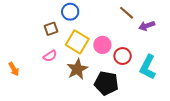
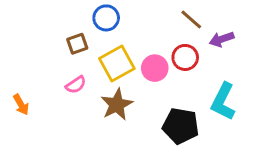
yellow square: (77, 42) -> (117, 64), turned 30
red circle: (123, 56) -> (185, 57), moved
black pentagon: (106, 83) -> (181, 126), moved

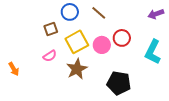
brown line: (191, 19) -> (99, 13), moved
purple arrow: (222, 39) -> (156, 14), moved
cyan L-shape: (223, 102) -> (153, 52), moved

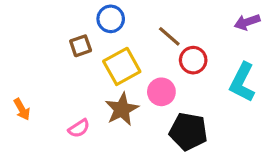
brown line: (99, 13) -> (169, 36), moved
pink circle: (102, 45) -> (161, 92), moved
pink semicircle: (50, 56) -> (79, 128), moved

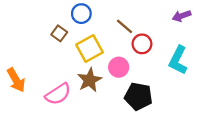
brown square: (81, 46) -> (59, 33), turned -35
orange arrow: (22, 109) -> (16, 80), size x1.5
pink semicircle: (79, 128) -> (58, 94), size x1.6

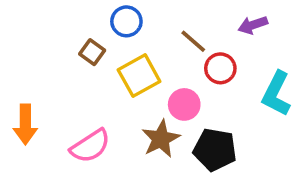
purple arrow: (182, 16) -> (253, 25), moved
orange arrow: (16, 80) -> (25, 124), turned 30
brown star: (90, 80) -> (161, 139), moved

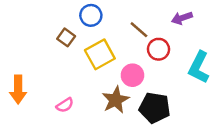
pink semicircle: (90, 146) -> (65, 105), size x0.6

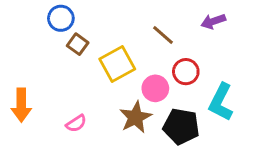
blue circle: (91, 15) -> (61, 18), moved
red circle: (158, 49) -> (186, 72), moved
cyan L-shape: (199, 67) -> (221, 102), moved

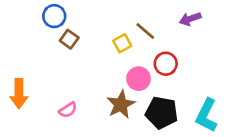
yellow square: (117, 64) -> (122, 43), moved, size x0.6
cyan L-shape: (221, 102) -> (206, 115), moved

